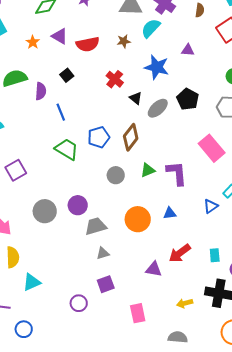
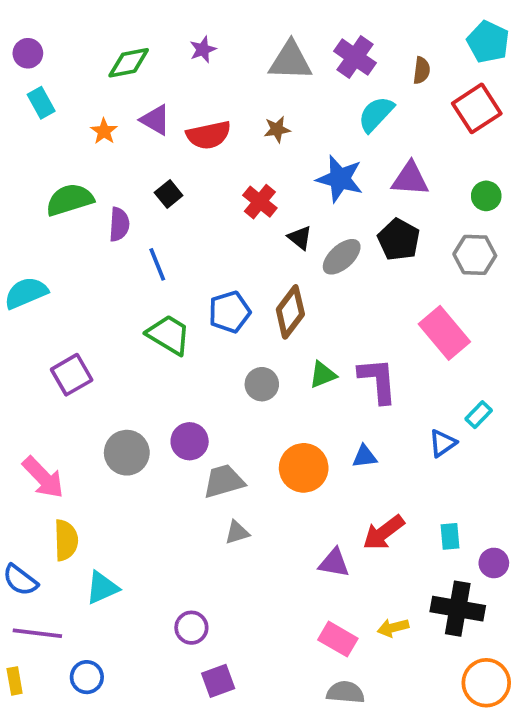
cyan semicircle: (151, 28) -> (376, 114), moved
purple triangle: (188, 50) -> (410, 179), moved, size x1.5
purple square: (106, 284) -> (218, 681), moved
pink rectangle: (138, 313) -> (338, 639), moved, turned -48
gray semicircle: (178, 337) -> (345, 692), moved

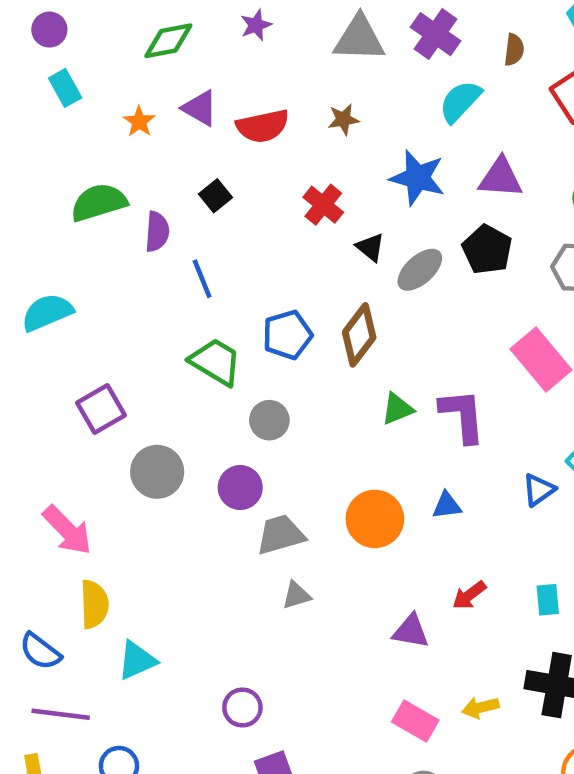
gray circle: (262, 384) -> (269, 420), moved
gray circle: (127, 453) -> (157, 472), moved
red arrow: (384, 533) -> (469, 595), size x0.7

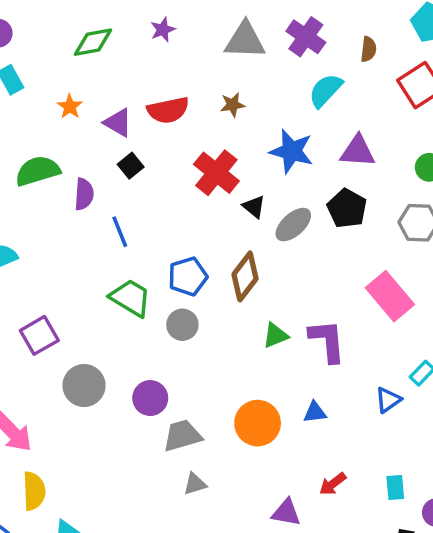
purple triangle: (200, 108) -> (118, 123), moved
red cross: (323, 205) -> (216, 173), size x1.4
gray circle: (269, 420) -> (182, 325), moved

